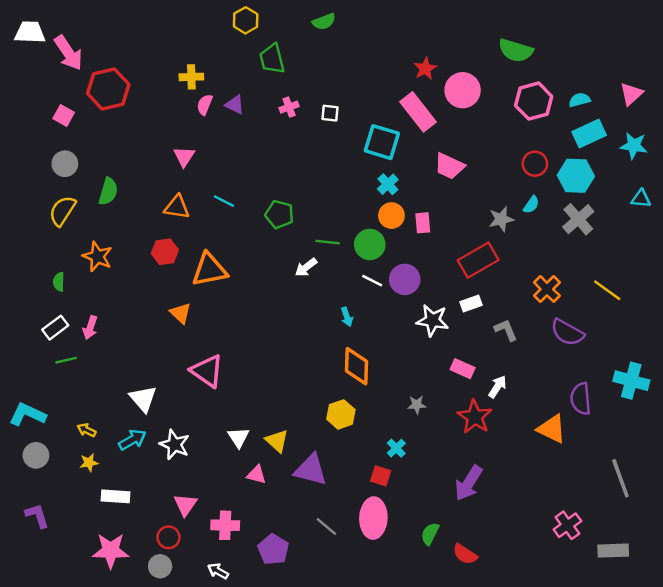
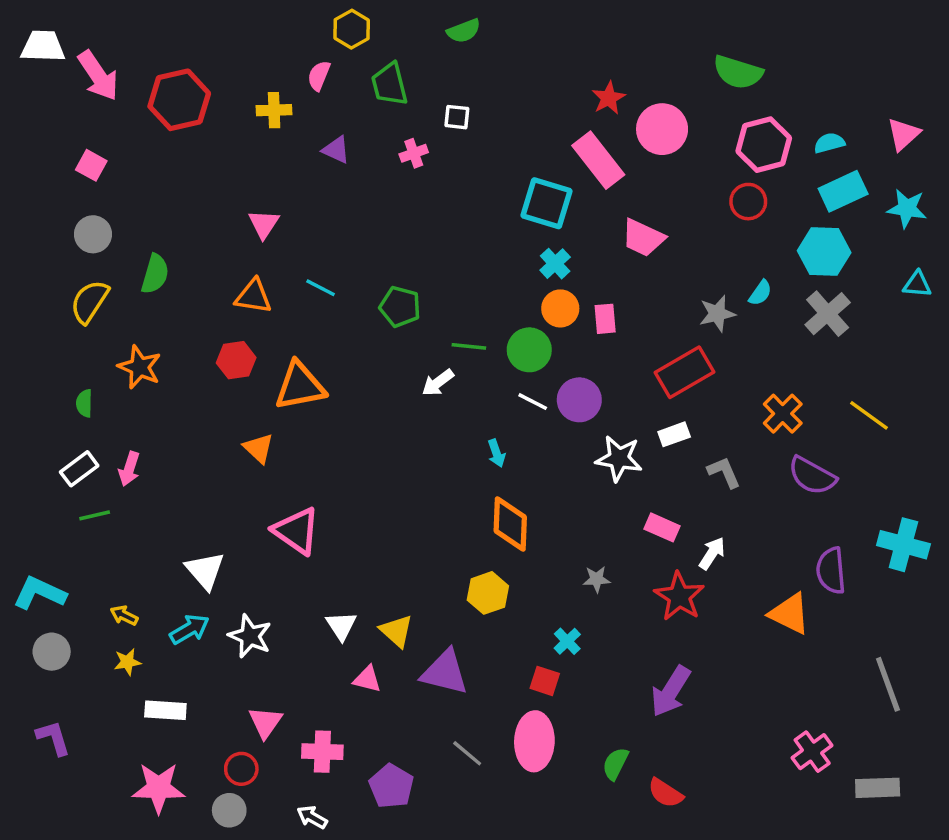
red hexagon: (108, 89) -> (179, 100), moved
pink semicircle: (205, 105) -> (319, 76), moved
white square: (330, 113) -> (457, 117), moved
red circle: (535, 164) -> (748, 202), moved

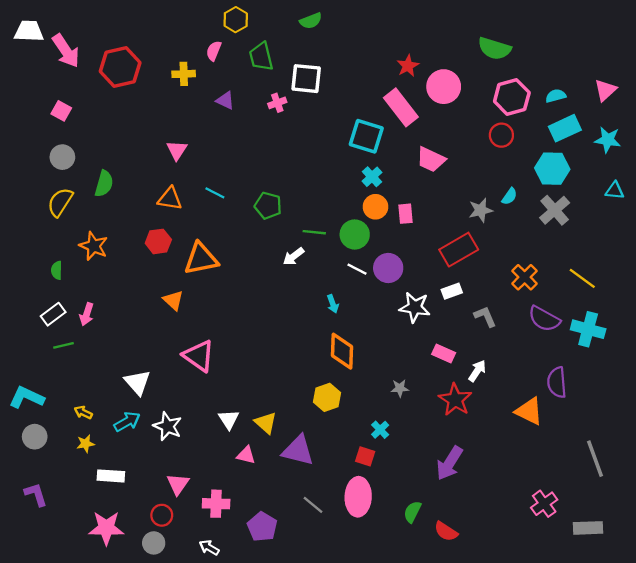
white square: (457, 117) -> (306, 79), size x1.8
cyan cross: (903, 545) -> (588, 329), moved

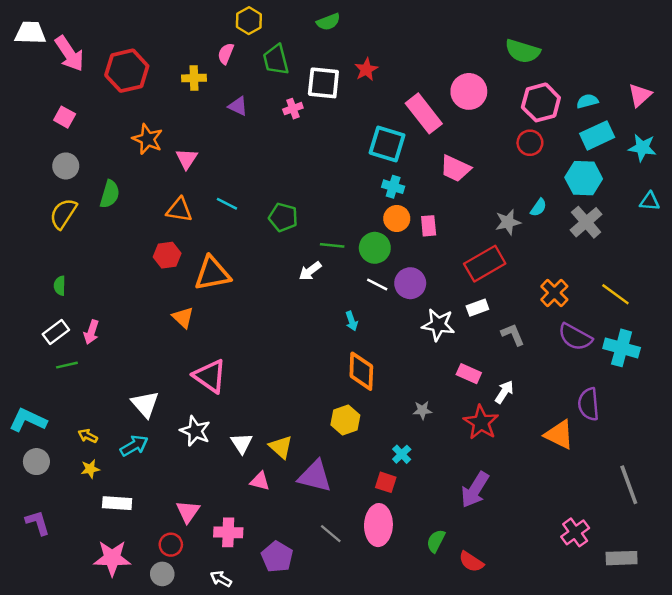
red star: (408, 66) -> (366, 69), moved
cyan cross: (372, 177) -> (393, 187), turned -30
orange star: (94, 246) -> (148, 139), moved
white star: (168, 426) -> (195, 431), moved

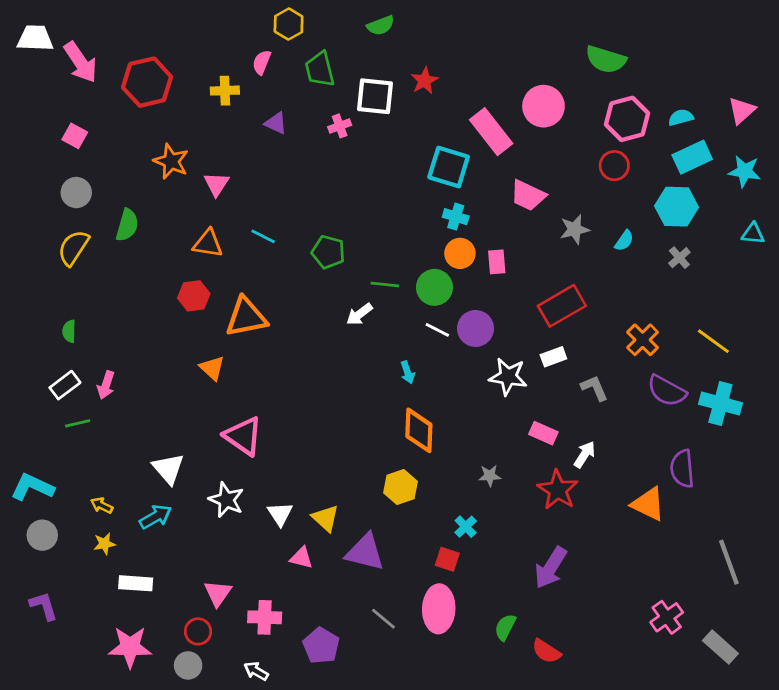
gray star: (508, 222) -> (575, 229), moved
gray cross: (586, 222) -> (679, 258), size x0.6
gray rectangle: (622, 558) -> (720, 647), turned 44

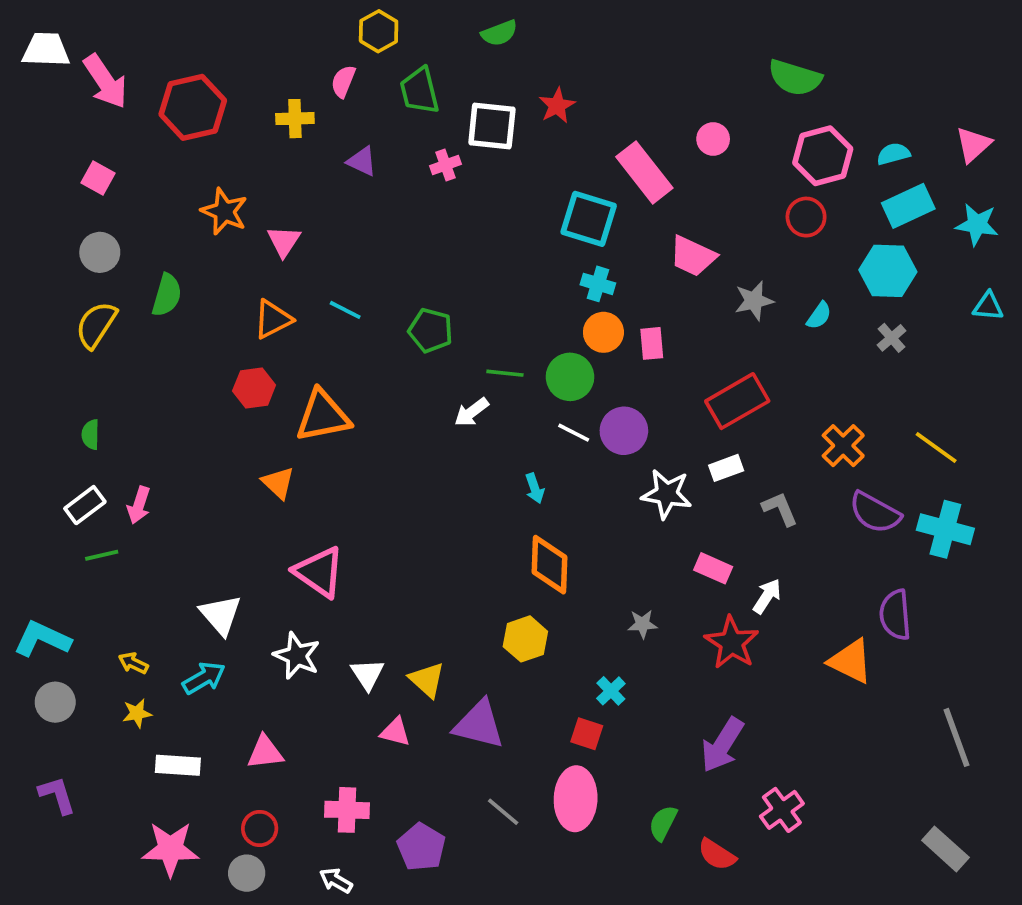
pink circle: (543, 106) -> (713, 139), size x0.6
orange triangle: (208, 243) -> (273, 319), turned -36
pink triangle: (218, 593) -> (265, 752), moved, turned 48
pink cross: (667, 617) -> (782, 810), moved

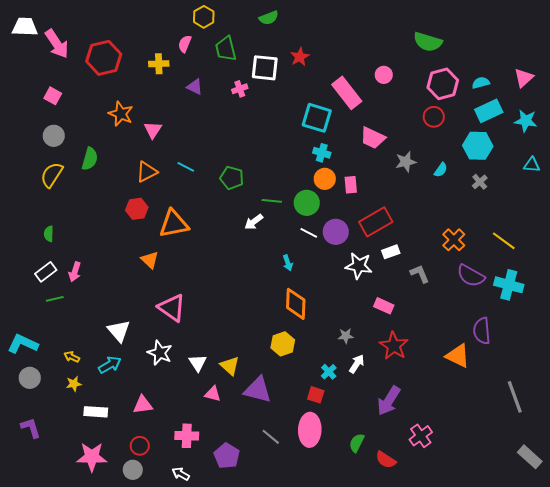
red rectangle: (737, 401) -> (376, 222), moved
white arrow: (767, 596) -> (357, 364), moved
gray rectangle: (945, 849) -> (530, 457), moved

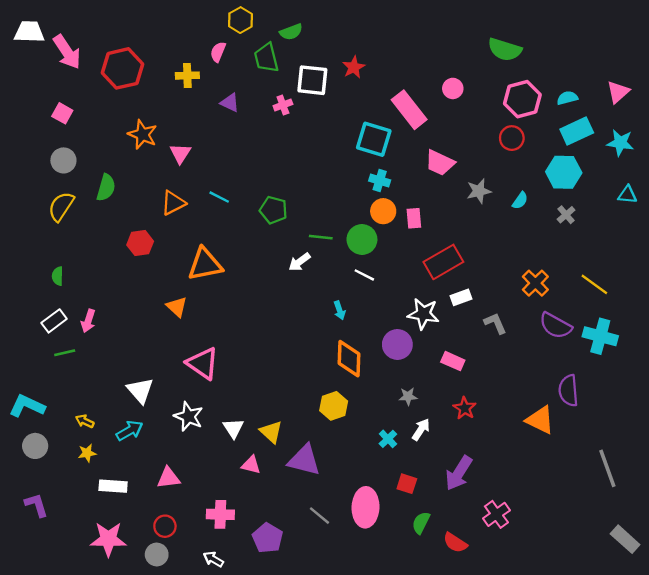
green semicircle: (269, 18) -> (291, 32), moved
red hexagon: (137, 209) -> (140, 243), moved
purple circle: (336, 232) -> (397, 344), moved
red star: (394, 346) -> (465, 408), size x0.7
red square: (316, 395) -> (407, 484), moved

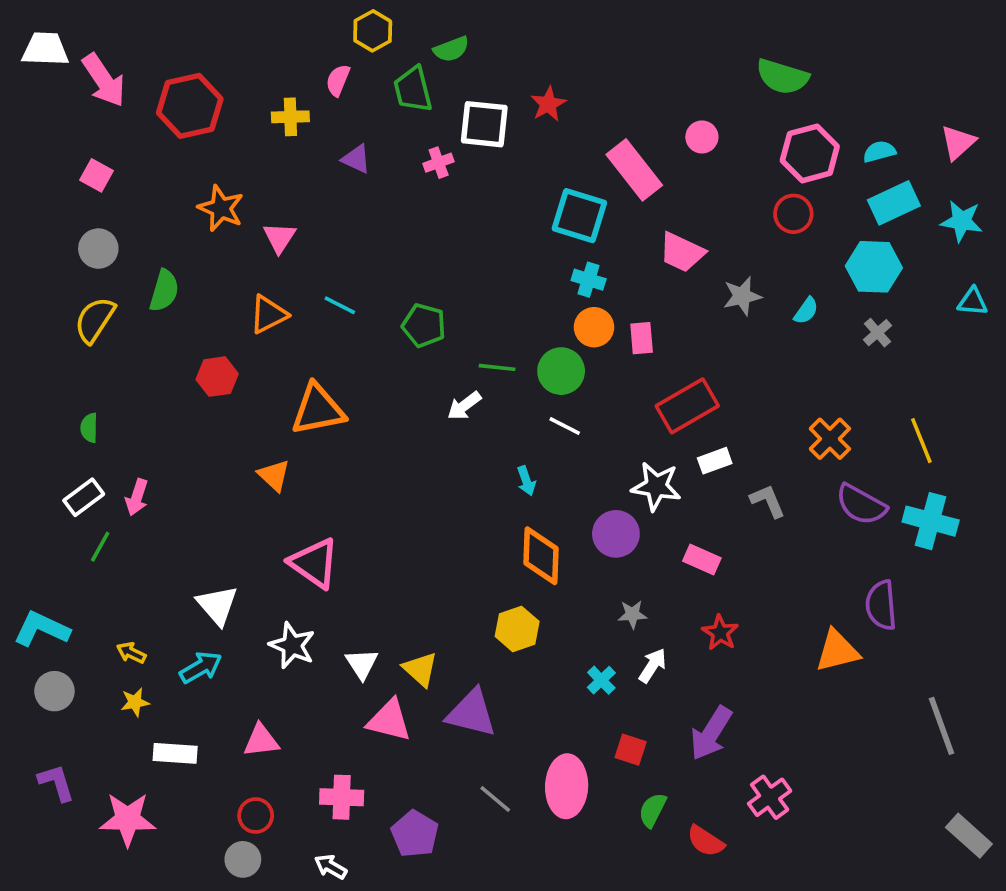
yellow line: (594, 284) -> (921, 441), turned 32
green line: (65, 353) -> (100, 547), turned -48
orange triangle: (540, 420) -> (837, 651), turned -40
pink triangle: (251, 465) -> (389, 720), size x1.5
pink star: (108, 539) -> (128, 819), moved

